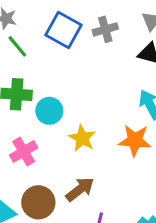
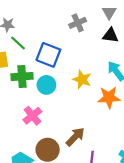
blue square: (63, 30) -> (48, 55), moved
yellow star: (82, 138) -> (82, 79), moved

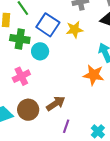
yellow star: (82, 79) -> (75, 30), moved, turned 30

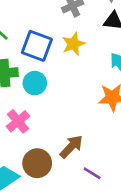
purple line: (66, 126) -> (92, 173), turned -64

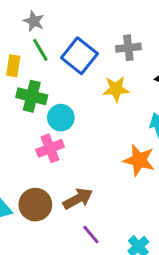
blue square: (37, 46) -> (79, 56), moved
pink cross: (18, 121) -> (50, 148), moved

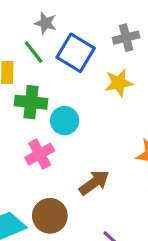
gray star: (34, 21) -> (45, 23), moved
pink cross: (50, 148) -> (40, 154), moved
brown arrow: (78, 199) -> (94, 183), moved

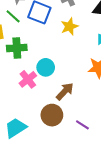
cyan circle: (65, 121) -> (46, 67), moved
brown circle: (50, 216) -> (52, 115), moved

